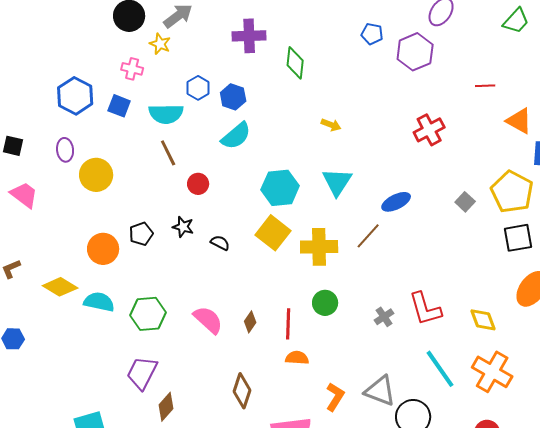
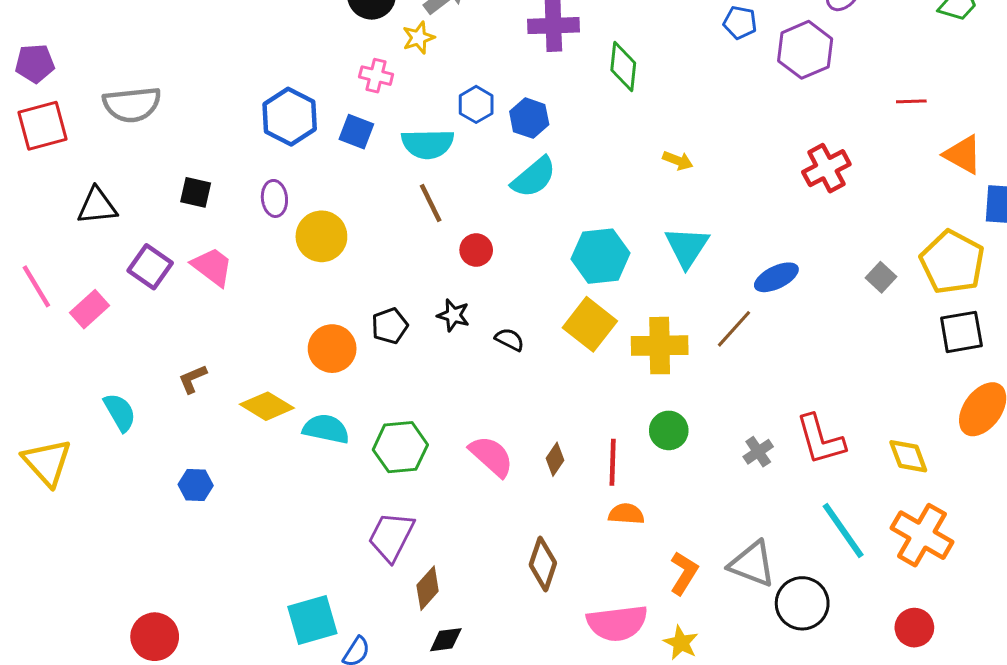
yellow star: (160, 44) -> (419, 38), turned 30

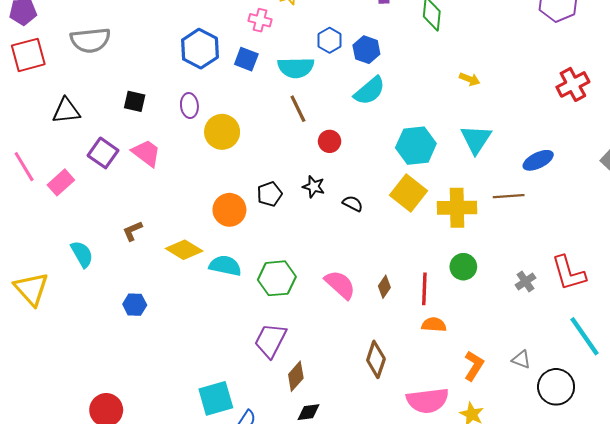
brown line: (734, 329) -> (509, 196), turned 44
gray triangle: (752, 564) -> (521, 359), size x0.6

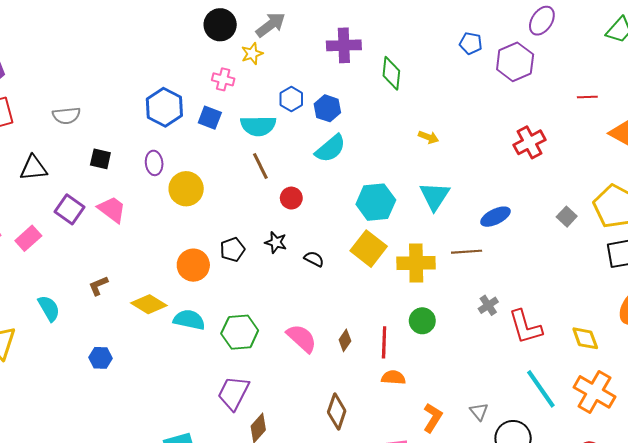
gray semicircle: (90, 40) -> (66, 116), moved, size x0.7
gray cross: (525, 281) -> (488, 305), moved
gray triangle: (521, 359) -> (479, 412), turned 30

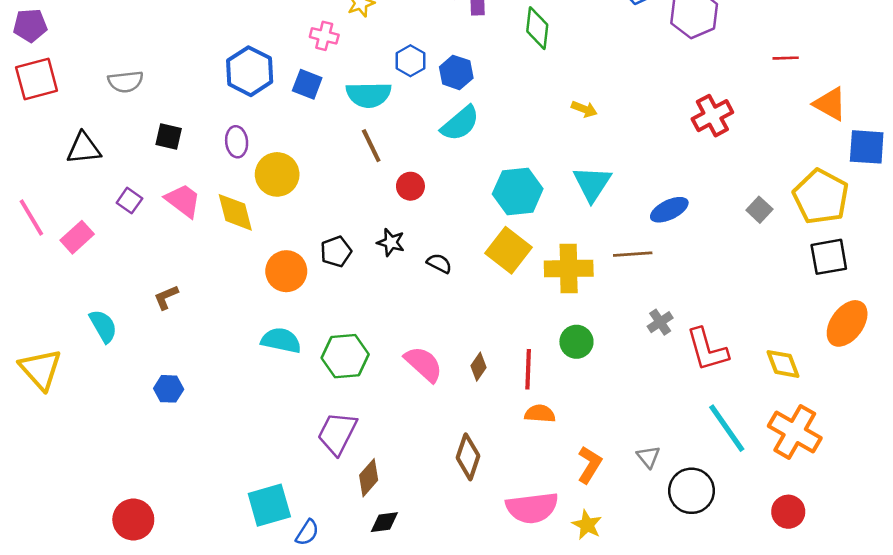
purple square: (70, 209) -> (129, 201), size x0.7
yellow diamond: (149, 304) -> (235, 212), moved, turned 44

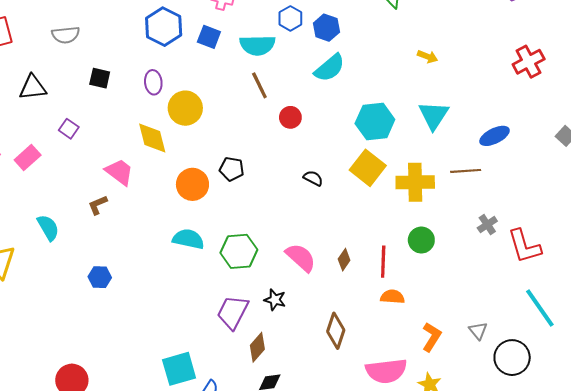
pink trapezoid: (183, 201) -> (119, 172), moved
black star: (391, 242) -> (275, 300), moved
black pentagon: (336, 252) -> (232, 169), turned 30

